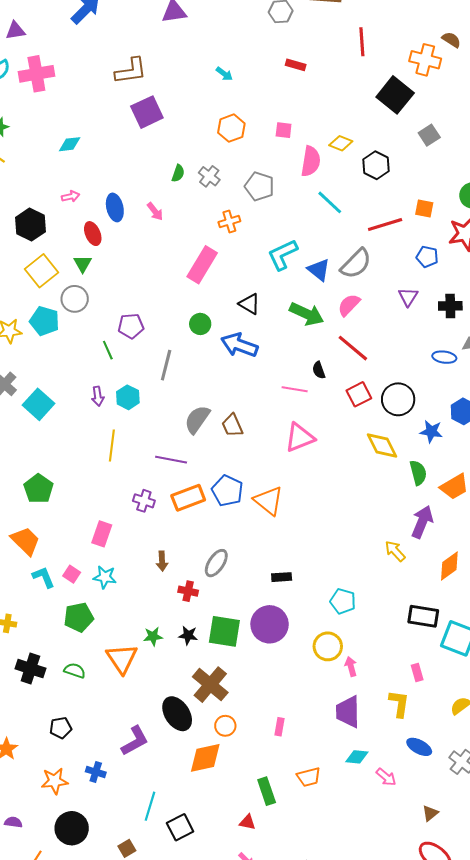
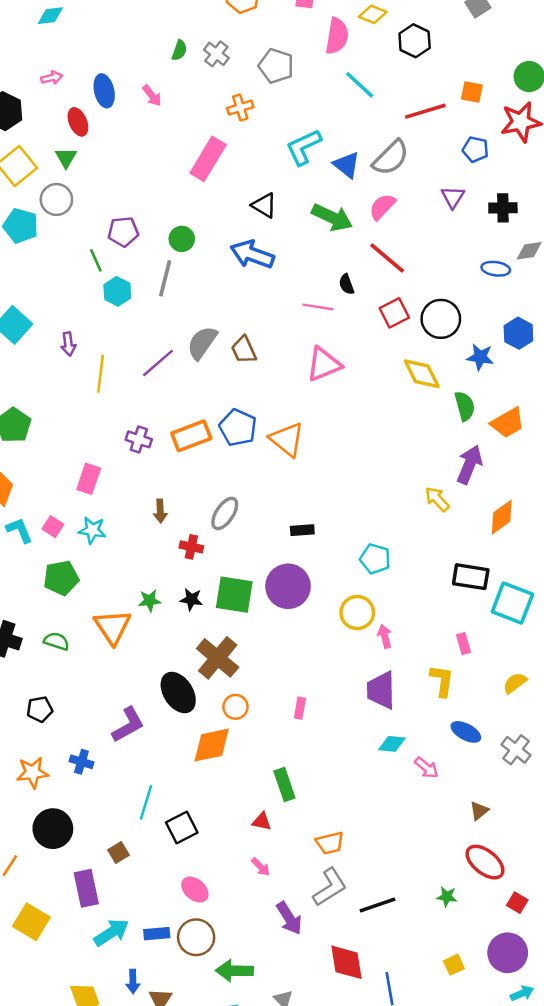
green circle: (200, 324) -> (182, 239), moved
purple arrow: (98, 396) -> (68, 344), moved
cyan hexagon: (128, 397) -> (117, 291), moved
purple line: (171, 460) -> (158, 363), moved, turned -52
orange trapezoid: (309, 777) -> (330, 843), moved

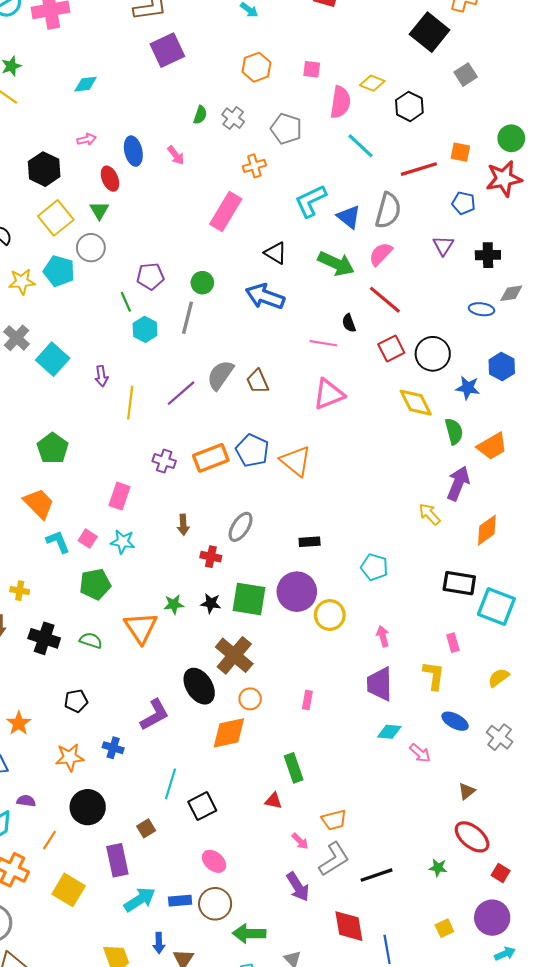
gray semicircle: (391, 158) -> (388, 210), turned -30
yellow circle: (357, 613) -> (330, 615), moved
pink arrow: (261, 867) -> (300, 841), moved

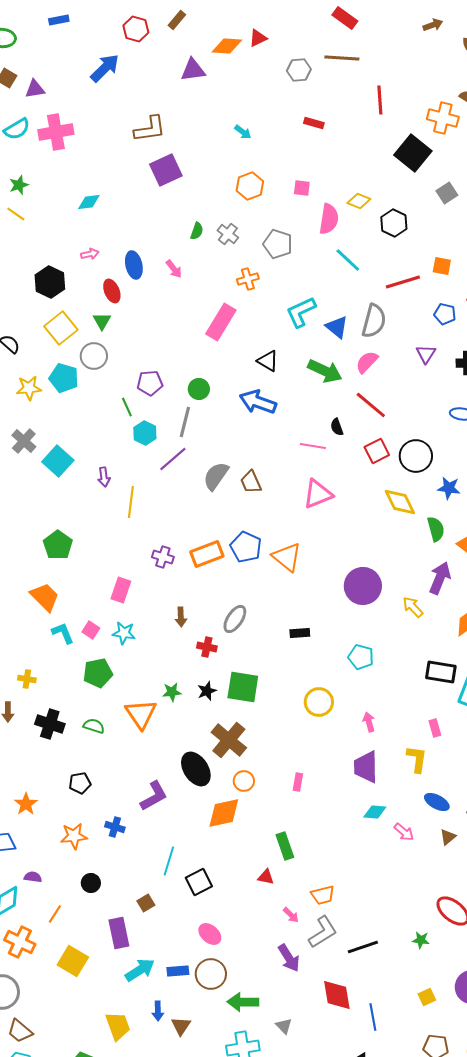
purple line: (181, 393) -> (173, 459), moved
purple circle: (297, 592) -> (363, 586), moved
black star: (211, 603) -> (207, 691), turned -30
brown triangle: (467, 791) -> (448, 837), moved
black circle: (88, 807) -> (91, 883), size x0.6

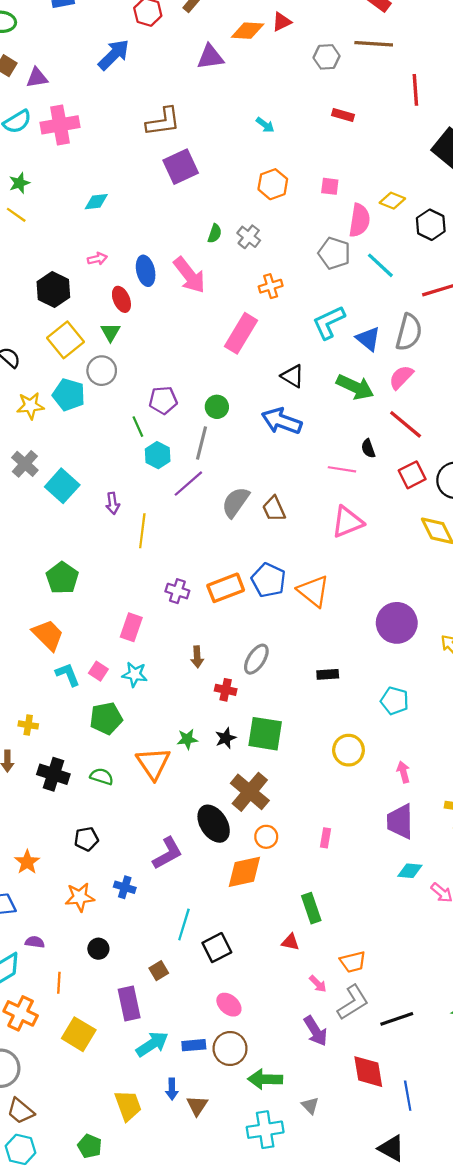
gray pentagon: (278, 244) -> (334, 253), moved
pink arrow: (174, 269) -> (189, 275), size x1.8
orange line: (55, 914) -> (59, 983), turned -30

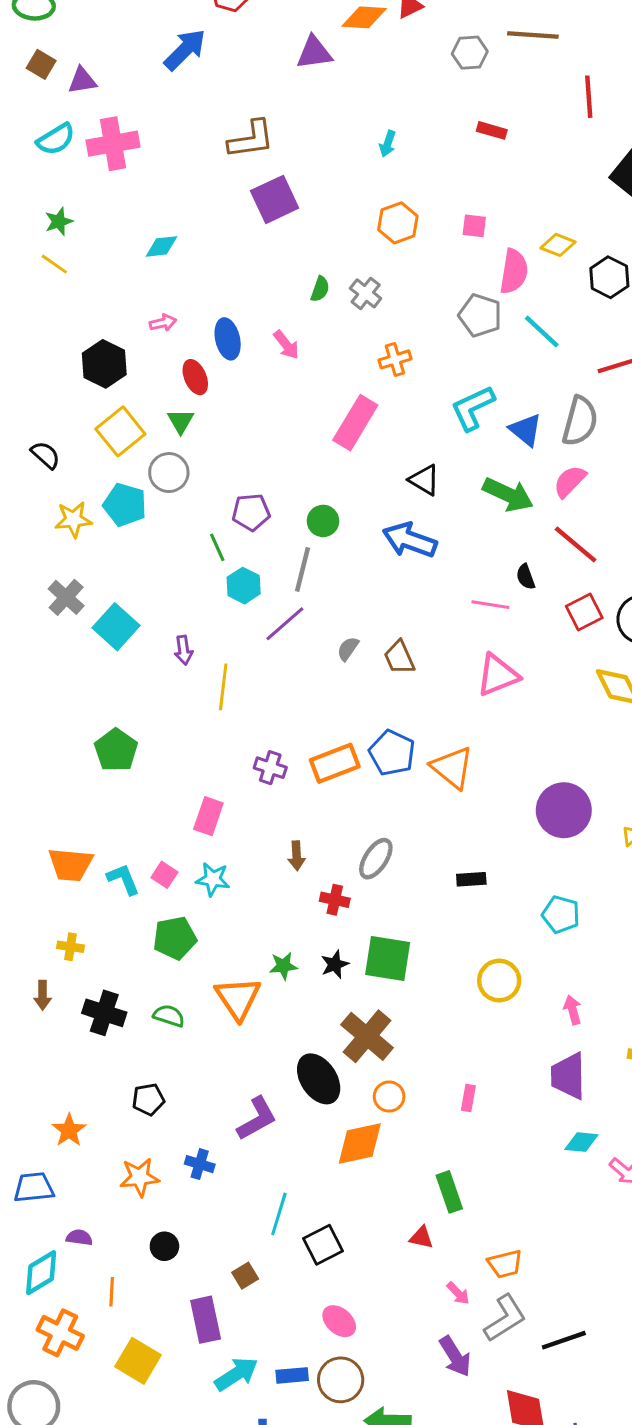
cyan arrow: (265, 125) -> (388, 144), turned 72
pink arrow: (189, 275) -> (286, 345), size x0.6
gray semicircle: (236, 502) -> (348, 649), size x0.6
orange trapezoid: (48, 635) -> (70, 865), moved, turned 140

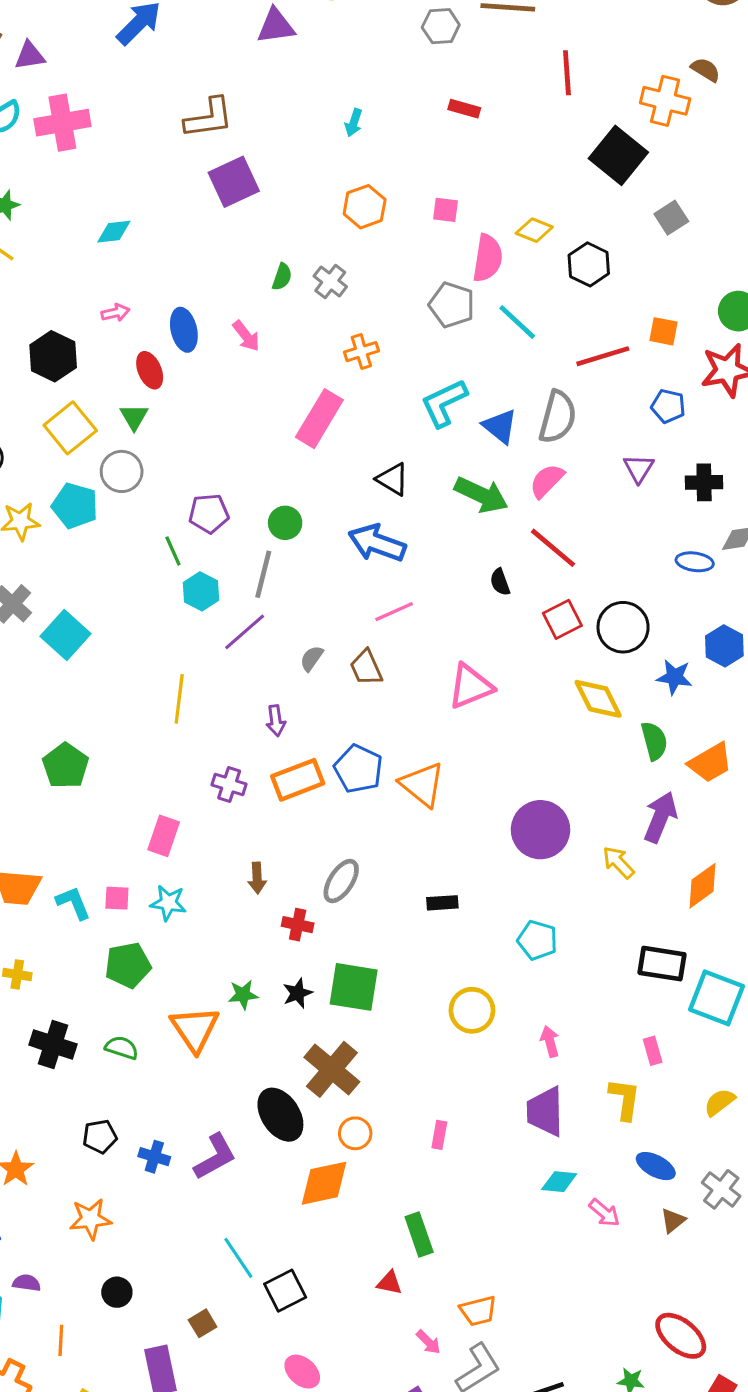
pink line: (490, 605) -> (394, 612), moved, turned -33
purple arrow: (184, 650) -> (276, 721), moved
pink square: (164, 875) -> (117, 898), turned -30
blue cross: (200, 1164) -> (154, 1157), moved
cyan line: (279, 1214) -> (238, 1258), turned -51

